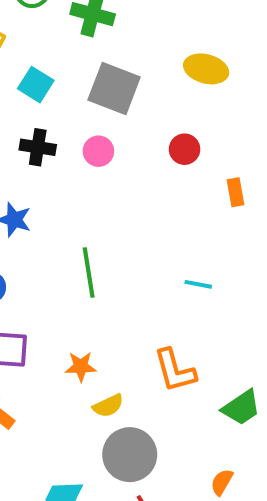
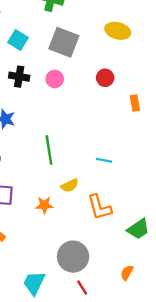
cyan line: (198, 284) -> (104, 160), moved
yellow semicircle: (108, 406) -> (70, 186), moved

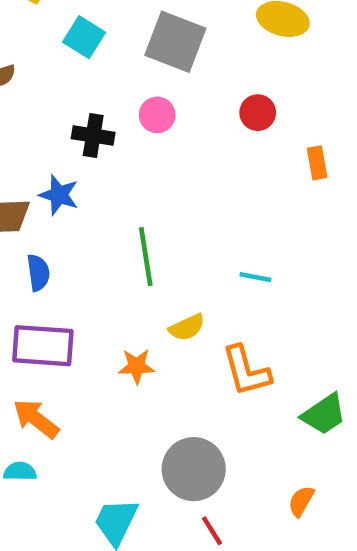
black cross: (19, 77) -> (93, 135), moved

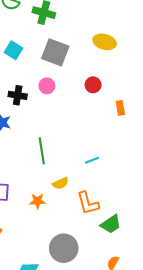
cyan line: (255, 277) -> (92, 160), turned -32
green trapezoid: (324, 414) -> (111, 224), moved

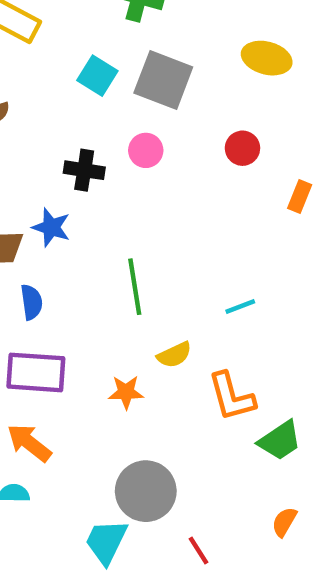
cyan square: (13, 50) -> (97, 76), moved
orange rectangle: (120, 108) -> (300, 197), turned 32
gray circle: (64, 248) -> (146, 491), moved

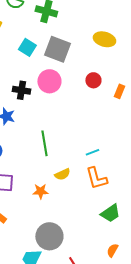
pink circle: (146, 150) -> (49, 81), size x1.5
orange rectangle: (300, 197) -> (119, 91), moved
orange L-shape: (231, 397) -> (96, 178), moved

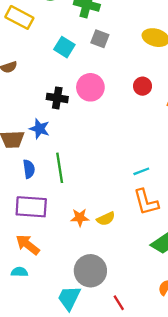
gray square: (57, 49) -> (100, 39), moved, size x0.6
green line: (44, 143) -> (60, 168), moved
yellow semicircle: (62, 174) -> (106, 219), moved

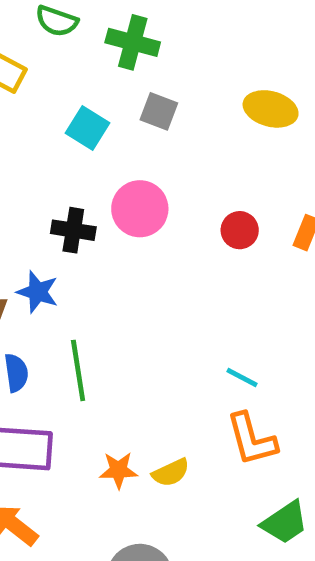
red circle: (142, 86) -> (240, 230), moved
cyan line: (141, 171) -> (242, 378), turned 49

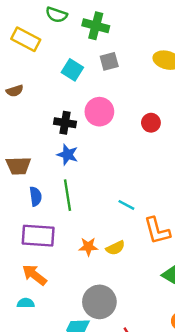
gray square: (159, 111) -> (109, 61), turned -36
blue star: (38, 292) -> (67, 155), moved
cyan line: (242, 378) -> (126, 205), moved

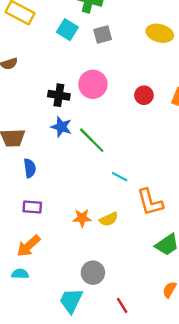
cyan square: (72, 70) -> (67, 30), moved
green line: (67, 195) -> (92, 140), moved, turned -36
purple rectangle: (38, 236) -> (32, 207), size x0.6
orange arrow: (34, 275) -> (29, 246), turned -80
gray circle: (99, 302) -> (93, 273), size x0.7

